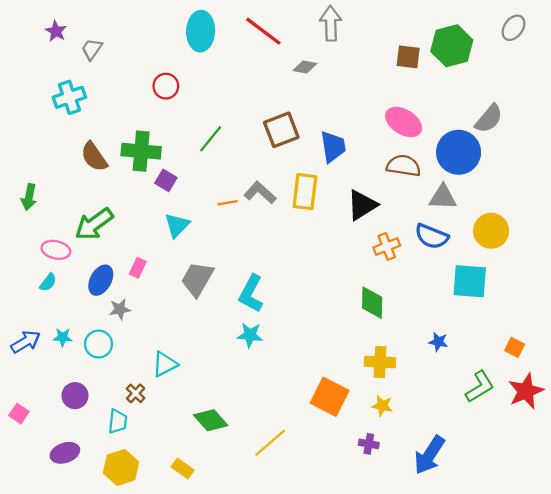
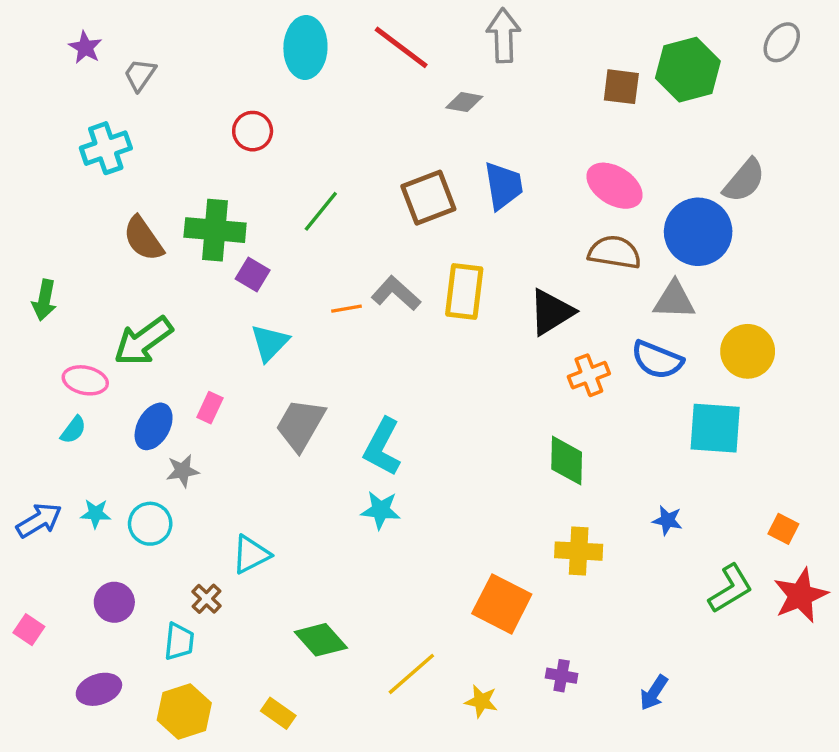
blue trapezoid: (333, 147) -> (504, 186), moved
yellow star: (382, 406) -> (481, 701), moved
blue arrow: (429, 455) -> (654, 693), size x0.6

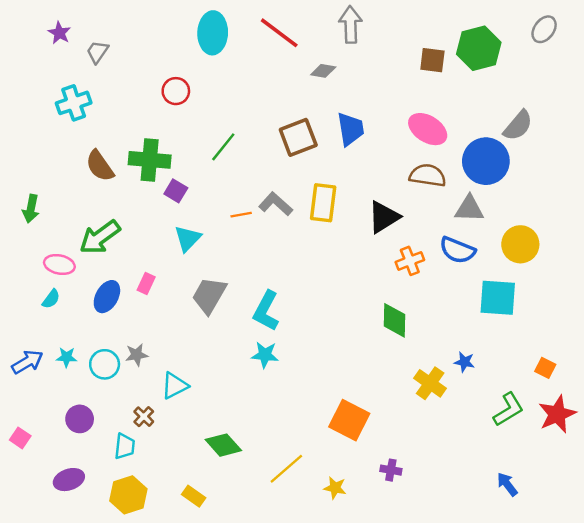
gray star: (183, 471) -> (137, 355), moved
yellow cross: (579, 551) -> (430, 383), moved, turned 32
blue arrow: (654, 693) -> (507, 484), moved, turned 110

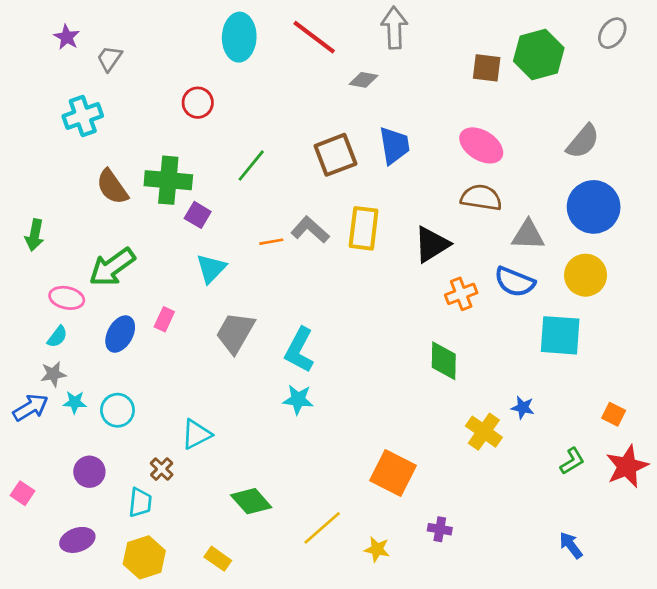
blue circle: (486, 161) -> (594, 207), moved
gray star: (137, 355) -> (53, 374), moved
green L-shape: (508, 409) -> (572, 461), size x0.7

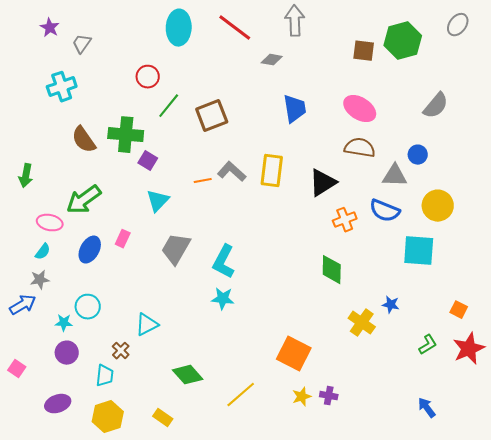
brown square: (335, 155) -> (212, 116), moved
green line: (251, 165) -> (169, 106), moved
blue circle: (594, 207) -> (418, 155), moved, size x0.5
cyan star: (75, 402) -> (64, 323), moved
yellow star: (377, 549) -> (302, 397), moved, turned -30

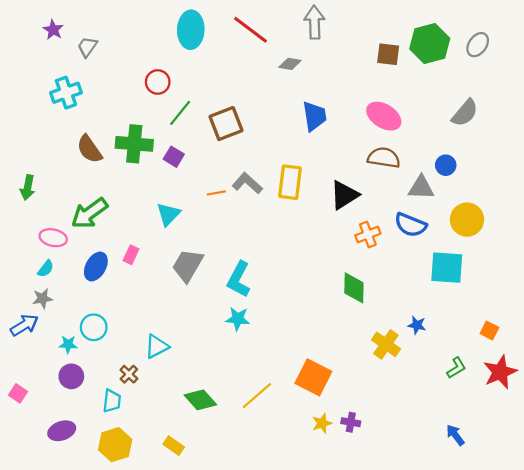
gray ellipse: (458, 25) -> (478, 45), moved
purple square: (148, 161) -> (174, 157), moved
yellow line: (241, 395) -> (257, 396), moved

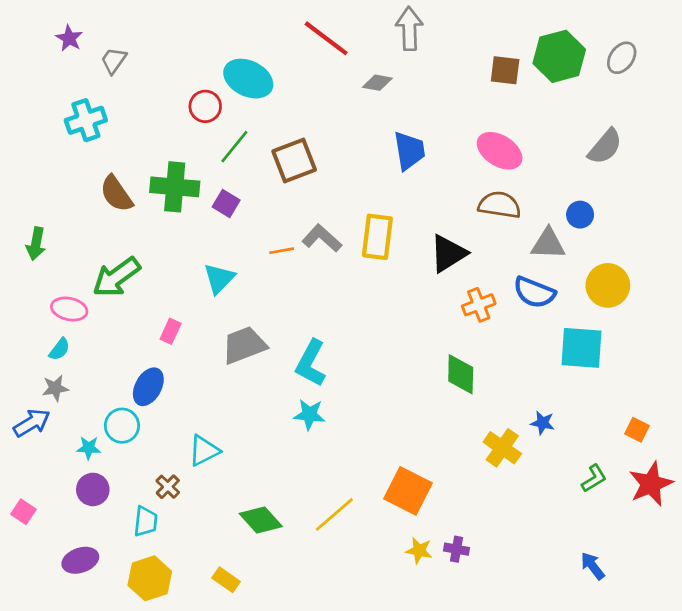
cyan ellipse: (191, 30) -> (248, 79), moved, turned -66
gray trapezoid: (188, 265) -> (244, 345), turned 39
blue ellipse: (96, 266) -> (148, 387), moved
yellow star: (322, 423) -> (419, 551), turned 30

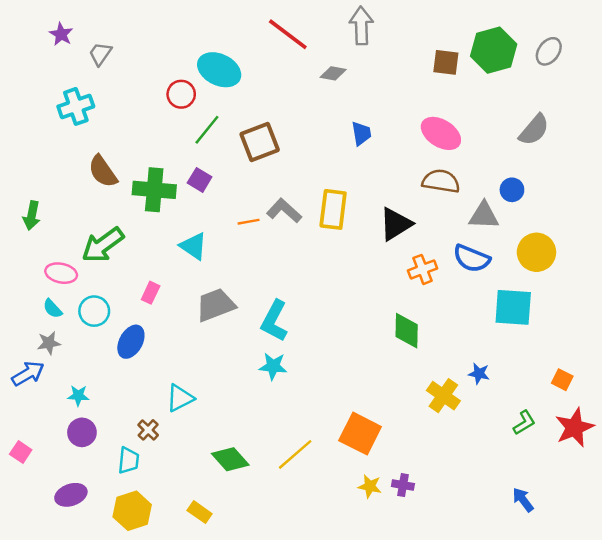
blue trapezoid: (409, 151) -> (361, 133), size x0.7
green cross: (175, 187) -> (154, 190), moved
cyan triangle: (219, 278) -> (193, 246), turned -40
cyan semicircle: (59, 349) -> (53, 309), turned 100
cyan circle: (122, 426) -> (94, 311), moved

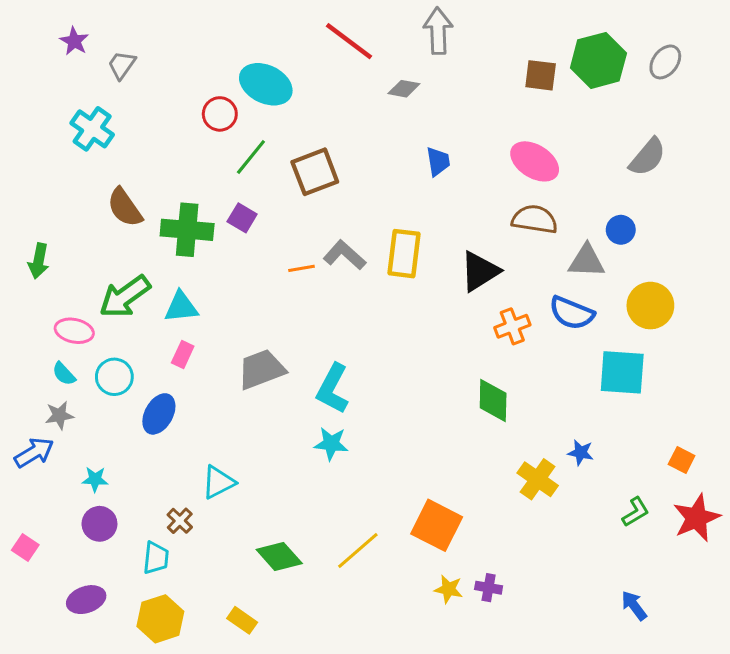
cyan cross: (76, 106) -> (92, 129), turned -36
cyan triangle: (193, 246) -> (181, 307), moved, turned -40

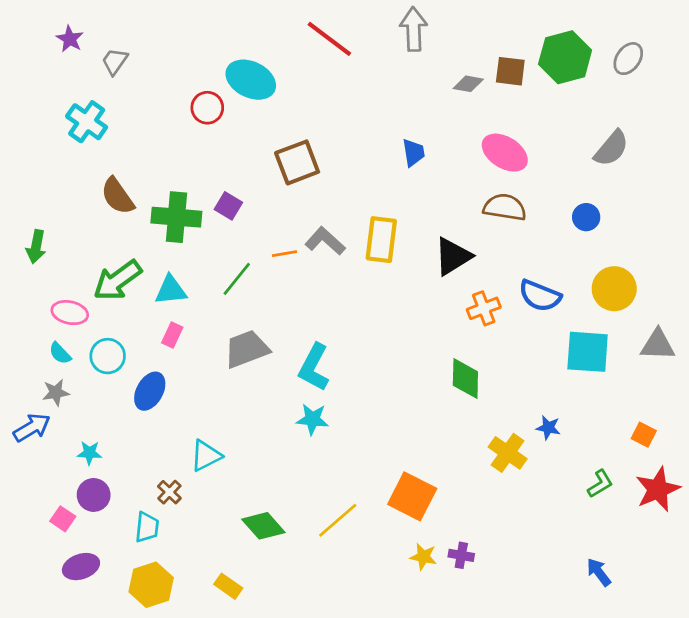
gray diamond: (404, 89) -> (468, 84), moved
green line: (251, 157) -> (237, 279), moved
gray triangle: (587, 261) -> (658, 345), moved
pink square: (25, 548) -> (63, 519), moved

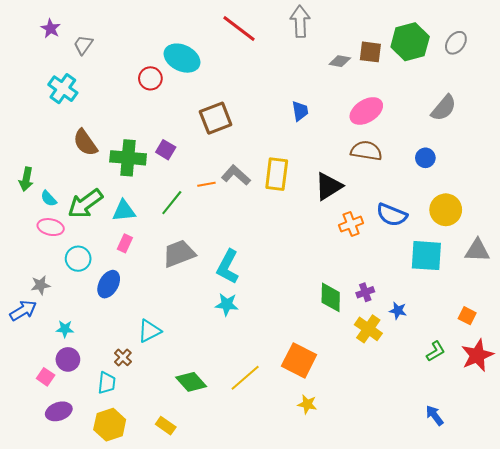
pink ellipse: (505, 153) -> (366, 111), turned -64
cyan semicircle: (60, 353) -> (49, 199), moved
green diamond: (465, 379) -> (331, 297), moved
purple cross: (461, 555) -> (365, 292), moved, turned -30

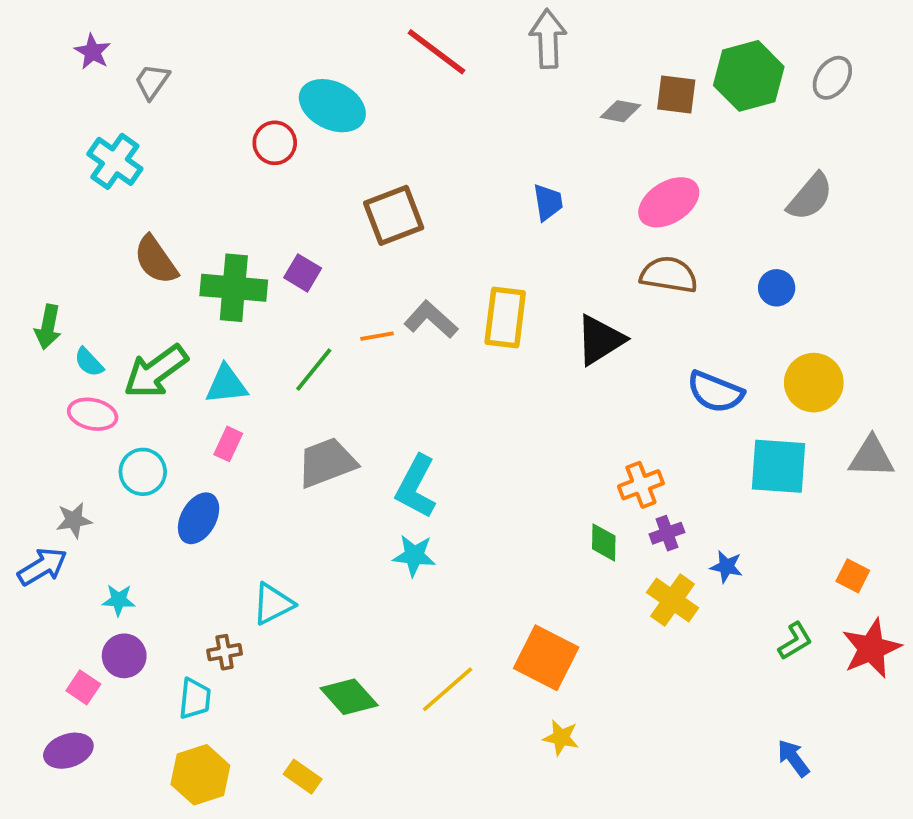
orange cross: (351, 224) -> (641, 485), moved
green diamond: (331, 297) -> (604, 542), size x0.7
brown cross: (123, 357) -> (225, 652), turned 36
purple ellipse: (59, 411) -> (68, 751), moved

